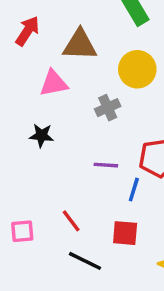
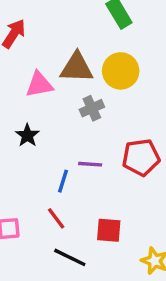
brown triangle: (80, 45) -> (77, 68), moved
black star: (41, 135) -> (27, 135), turned 30
blue line: (134, 190) -> (63, 181), moved

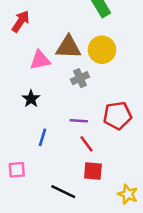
blue line: (63, 181) -> (43, 137), moved
red line: (56, 218) -> (86, 144), moved

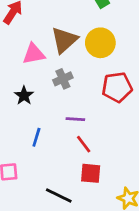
brown triangle: (68, 47) -> (64, 40), turned -44
gray cross: (80, 78) -> (63, 79), moved
red pentagon: (117, 116) -> (117, 87), moved

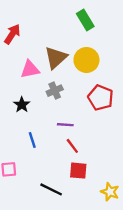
red pentagon: (117, 87) -> (101, 98), turned 30
blue line: (36, 137) -> (32, 140), turned -35

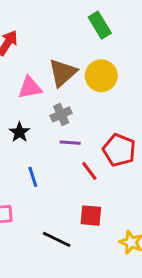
red pentagon: (101, 98) -> (119, 150), moved
purple line: (65, 125) -> (70, 143), moved
red line: (72, 146) -> (89, 171), moved

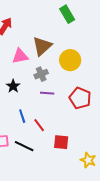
yellow circle: (101, 76) -> (70, 60), moved
red line: (89, 171) -> (39, 125), moved
black line: (57, 239) -> (24, 146), moved

